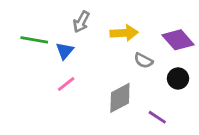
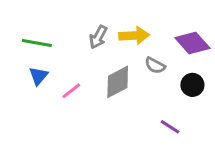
gray arrow: (81, 22) -> (98, 37), moved
blue triangle: (65, 51) -> (38, 76), moved
gray diamond: (120, 98) -> (118, 82), moved

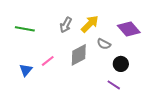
yellow arrow: (134, 36) -> (90, 24), turned -42
blue triangle: (38, 76) -> (26, 70), moved
black circle: (192, 85) -> (121, 64), moved

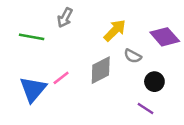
gray arrow: (66, 25) -> (65, 18), moved
blue triangle: (26, 70) -> (33, 89), size x1.6

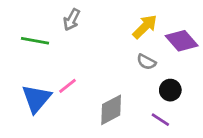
yellow arrow: (115, 30) -> (145, 27), moved
gray diamond: (101, 70) -> (111, 110), moved

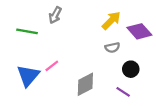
gray semicircle: (146, 62) -> (112, 48), turned -40

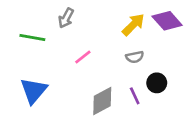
purple diamond: (139, 31) -> (167, 21), moved
pink line: (52, 66) -> (83, 57), moved
purple line: (123, 92) -> (135, 96), moved, turned 32

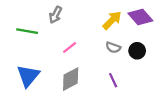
gray semicircle: (135, 57) -> (113, 47), turned 32
black circle: (157, 83) -> (137, 51), moved
gray diamond: (102, 101) -> (71, 79), moved

